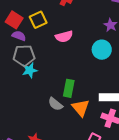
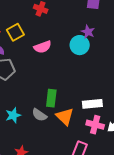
cyan circle: (102, 50) -> (80, 45), moved
cyan star: (30, 70) -> (13, 115), moved

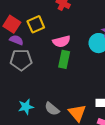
green rectangle: (51, 98) -> (64, 59), moved

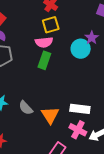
yellow square: (36, 24) -> (51, 25), moved

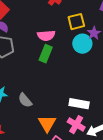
yellow square: (51, 25) -> (76, 22), moved
orange triangle: (50, 115) -> (47, 123), moved

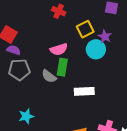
gray semicircle: (25, 100) -> (49, 76), moved
white rectangle: (79, 104) -> (84, 91), moved

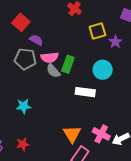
pink semicircle: (59, 49) -> (50, 57), moved
cyan circle: (96, 49) -> (103, 70), moved
purple semicircle: (14, 50) -> (36, 40), moved

